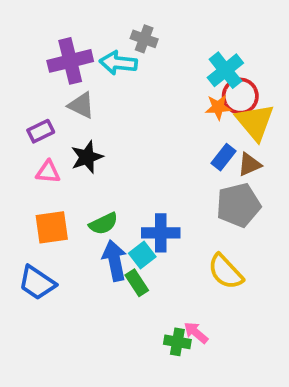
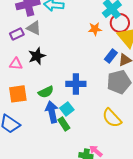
orange star: (218, 107) -> (95, 29), moved
purple rectangle: (41, 131) -> (17, 34), moved
blue cross: (161, 233) -> (76, 84), moved

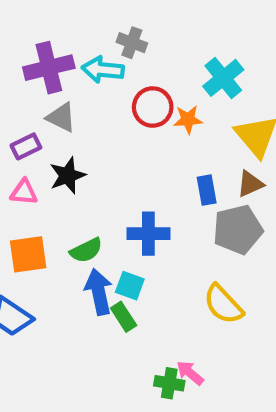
red circle: (120, 23) -> (153, 107), moved
purple rectangle: (17, 34) -> (26, 146), moved
blue rectangle: (111, 56) -> (207, 190), moved, turned -48
cyan square: (67, 109) -> (130, 286), turned -32

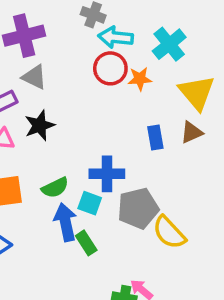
cyan arrow: (103, 70) -> (116, 37), moved
gray pentagon: (238, 230) -> (138, 208), moved
cyan square: (130, 286) -> (90, 203), moved

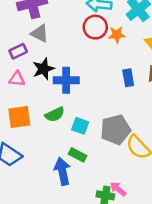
blue cross: (107, 174) -> (66, 80), moved
blue arrow: (65, 222) -> (62, 171), moved
green rectangle: (86, 243) -> (78, 155), turned -30

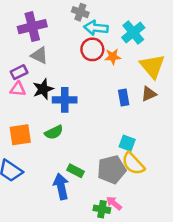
pink triangle: (17, 79) -> (18, 89), moved
cyan square: (80, 126) -> (127, 143), moved
gray pentagon: (116, 130) -> (112, 170), moved

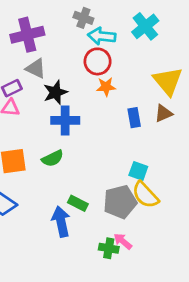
cyan cross: (133, 33) -> (145, 26), moved
orange star: (113, 57) -> (106, 87), moved
black star: (43, 89) -> (55, 92), moved

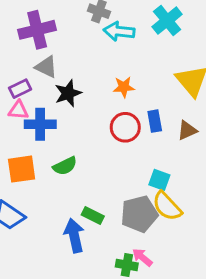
red circle: (98, 61) -> (125, 127), moved
brown triangle: (164, 113) -> (187, 130), moved
blue cross: (65, 120) -> (40, 124), moved

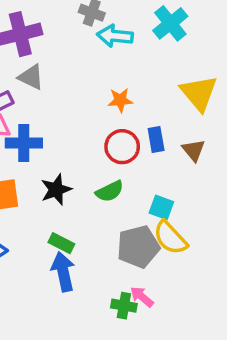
black star: (68, 93) -> (56, 190), moved
brown triangle: (187, 130) -> (194, 150), turned -45
green semicircle: (65, 166) -> (110, 191), moved
green rectangle: (93, 215) -> (61, 243), moved

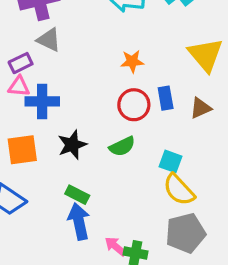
brown triangle: (194, 150) -> (201, 108), turned 45
gray pentagon: (138, 247) -> (186, 233), moved
pink arrow: (142, 297) -> (116, 246), moved

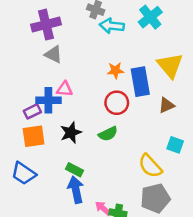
purple rectangle: (21, 63) -> (32, 111), moved
pink triangle: (19, 86) -> (65, 89), moved
blue rectangle: (166, 98) -> (140, 82), moved, size x1.6
cyan square: (171, 161) -> (175, 145), moved

